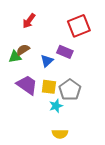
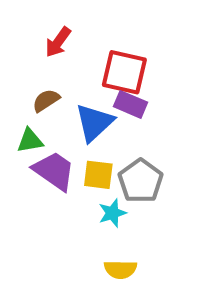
red square: (79, 26) -> (124, 72), moved, turned 35
green triangle: (15, 57) -> (30, 141), moved
blue triangle: (47, 61) -> (94, 123), size x1.5

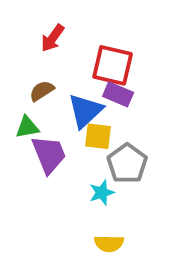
purple trapezoid: (54, 171) -> (49, 154), turned 33
yellow square: (98, 175) -> (98, 136), moved

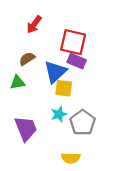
purple trapezoid: (49, 154) -> (26, 128), moved
gray pentagon: (127, 164) -> (83, 123), moved
cyan star: (102, 193) -> (59, 114), moved

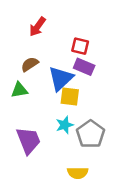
red square: (73, 42) -> (80, 46), size x0.6

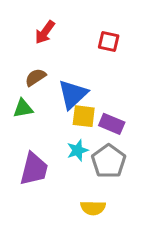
red square: (80, 46) -> (109, 42), moved
purple rectangle: (84, 67) -> (112, 124), moved
purple trapezoid: (28, 140) -> (34, 169), turned 36

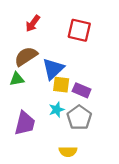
red square: (109, 42) -> (79, 30), size x1.5
brown semicircle: (35, 77) -> (26, 56), size x1.5

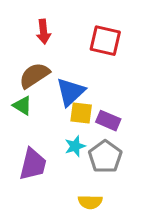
red arrow: (33, 23) -> (43, 32), turned -42
green triangle: (17, 79) -> (22, 105), turned 42

